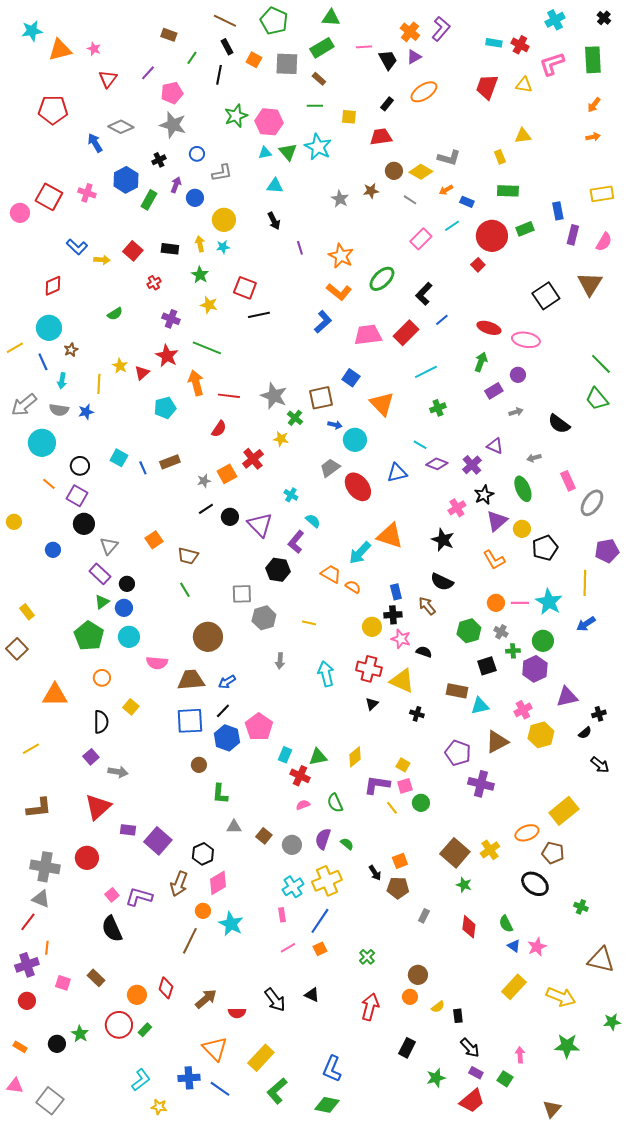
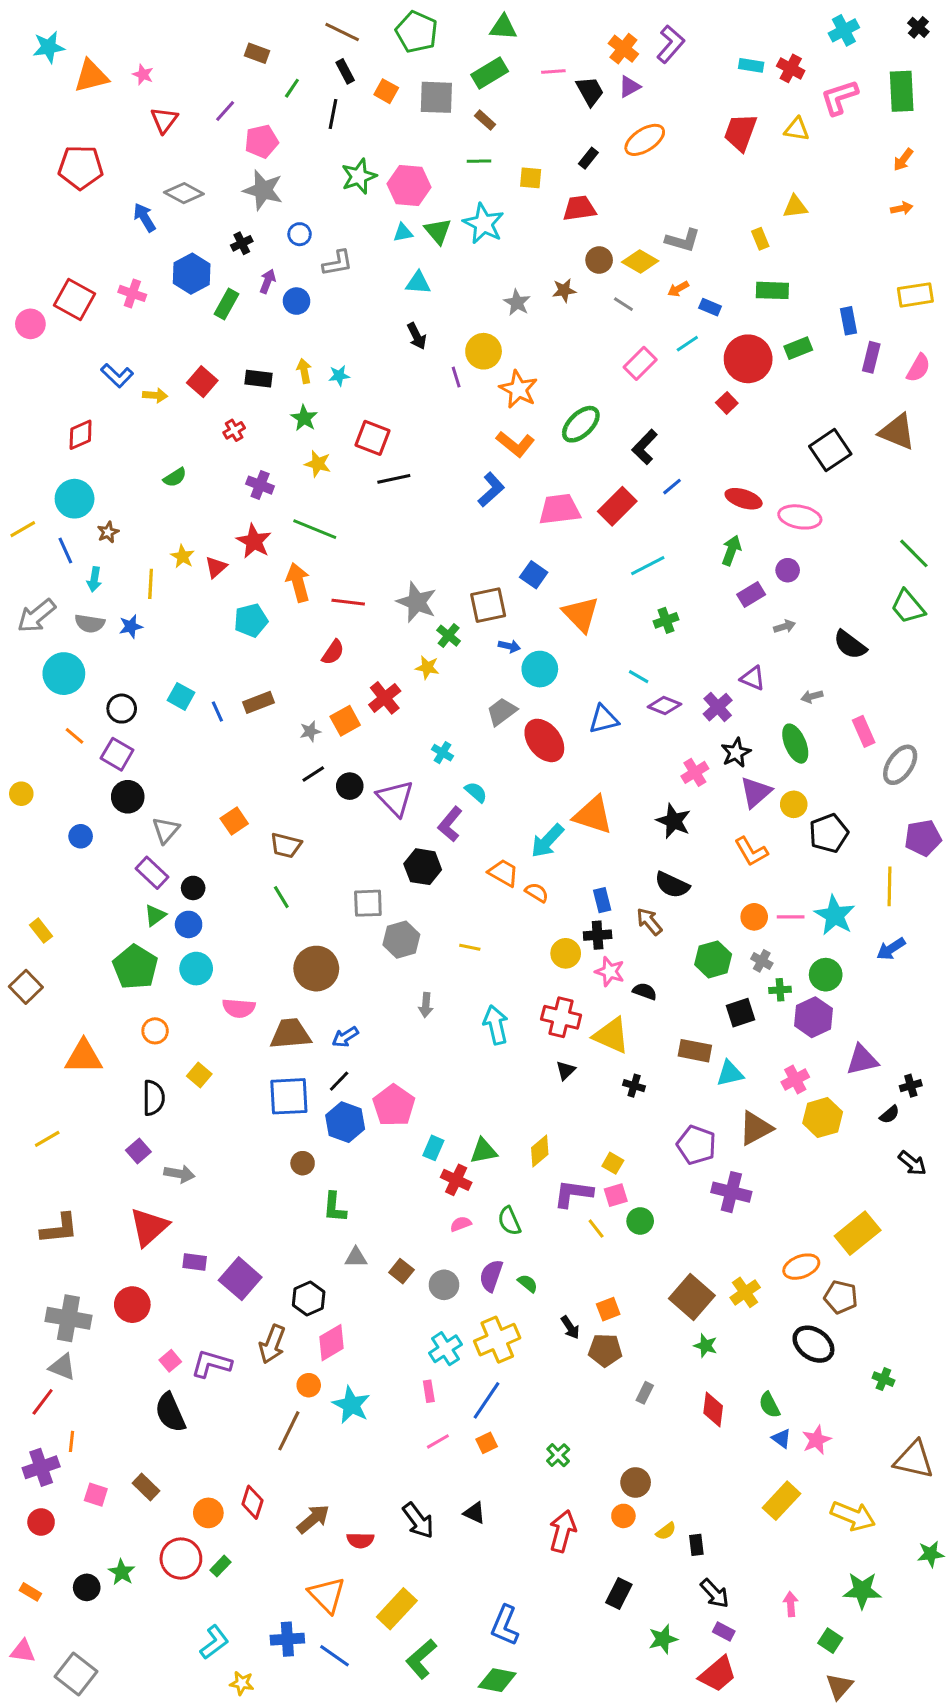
yellow circle: (224, 220) -> (484, 351), moved
brown triangle: (590, 284) -> (897, 432), turned -40
green square: (505, 1079) -> (830, 1641), moved

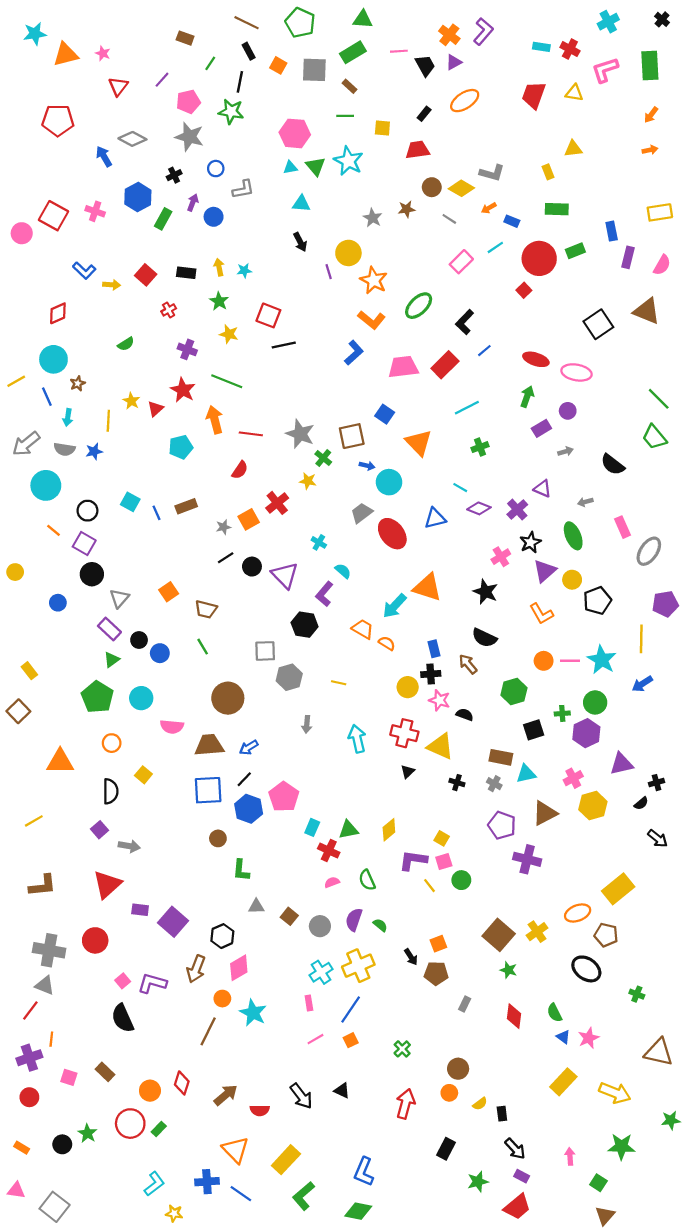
green star: (359, 176) -> (231, 112), moved, turned 30
blue circle: (189, 924) -> (160, 653), moved
gray cross: (762, 961) -> (494, 784), moved

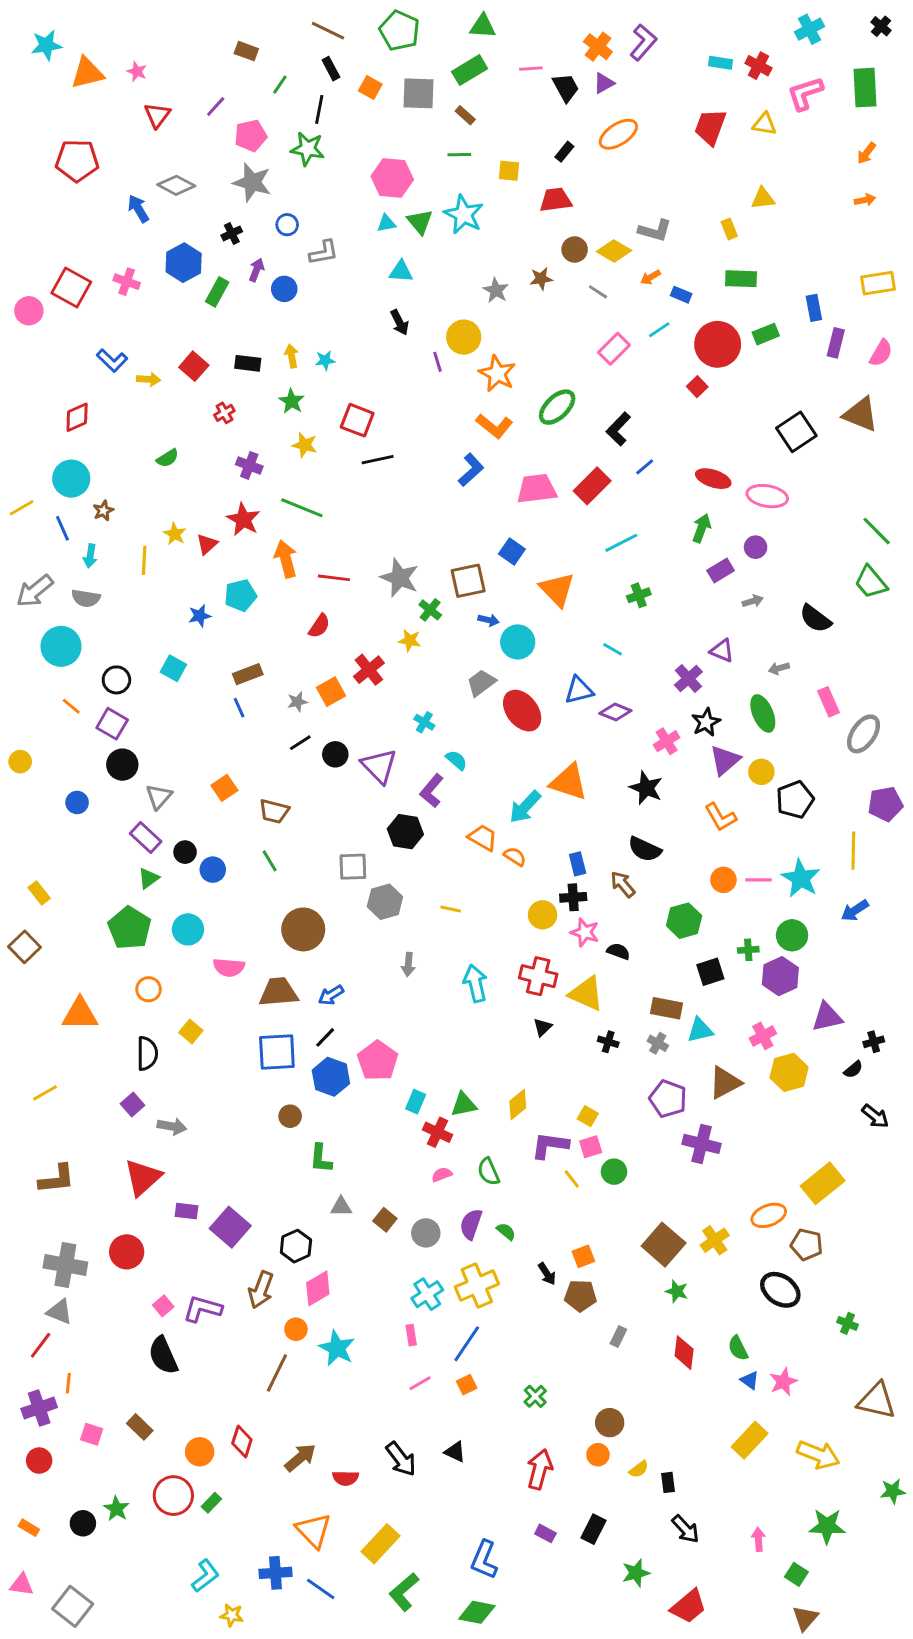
blue star: (94, 451) -> (200, 616), moved
purple diamond: (479, 508) -> (615, 712), moved
blue line: (157, 513) -> (239, 708), moved
purple rectangle: (522, 1176) -> (545, 1533), moved

